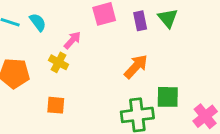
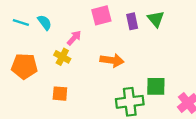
orange arrow: (136, 66) -> (112, 60), moved, turned 55

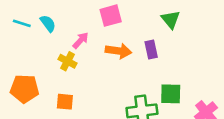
purple rectangle: (132, 21) -> (151, 49), moved
orange arrow: (112, 60) -> (118, 51), moved
orange pentagon: (24, 66) -> (24, 89), moved

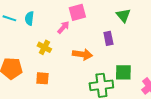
cyan semicircle: (48, 23) -> (29, 18), turned -136
pink arrow: (81, 40) -> (63, 27), moved
orange arrow: (118, 51) -> (82, 54), moved

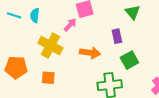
yellow cross: (44, 47) -> (50, 46), size x1.6
green square: (123, 72) -> (129, 60), moved, turned -30

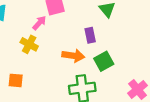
yellow cross: (50, 46) -> (29, 44), moved, size x0.7
orange arrow: (90, 53) -> (73, 56), moved

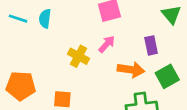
pink arrow: (39, 23) -> (107, 44), moved

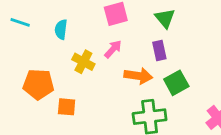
green triangle: (171, 15) -> (165, 18), moved
cyan semicircle: (45, 19) -> (61, 29), moved
orange pentagon: (21, 86) -> (38, 84), moved

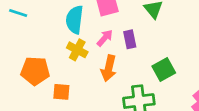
cyan semicircle: (61, 29) -> (75, 20), moved, size x1.5
purple rectangle: (159, 51) -> (130, 39), moved
orange arrow: (138, 76) -> (109, 68), moved, turned 95

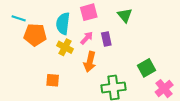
green square: (164, 70) -> (147, 68), moved
orange pentagon: (35, 71) -> (35, 35), moved

